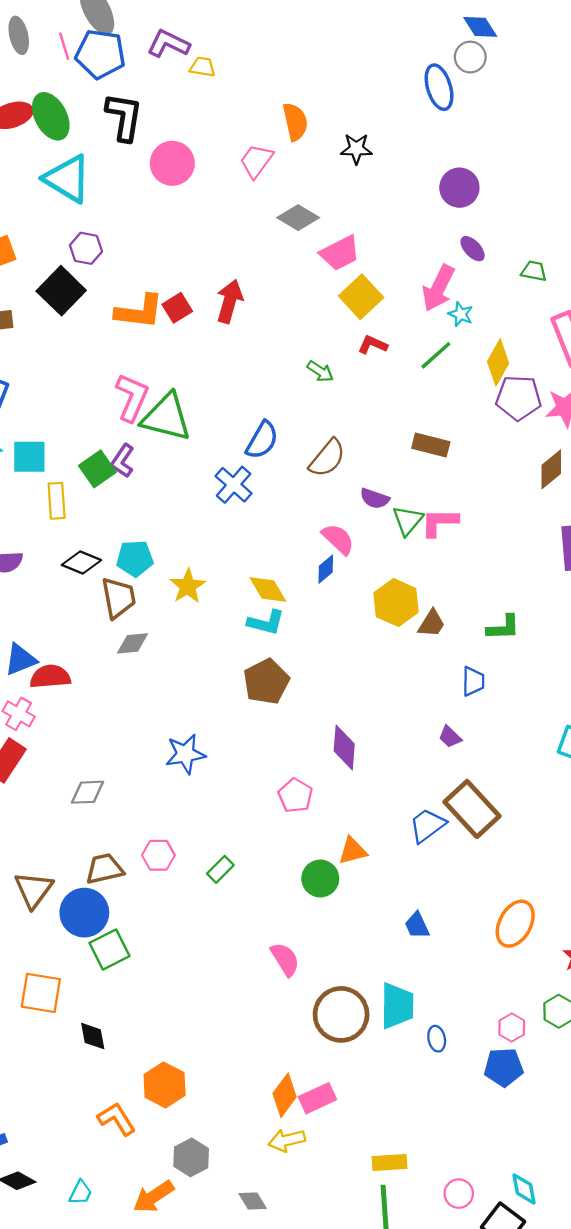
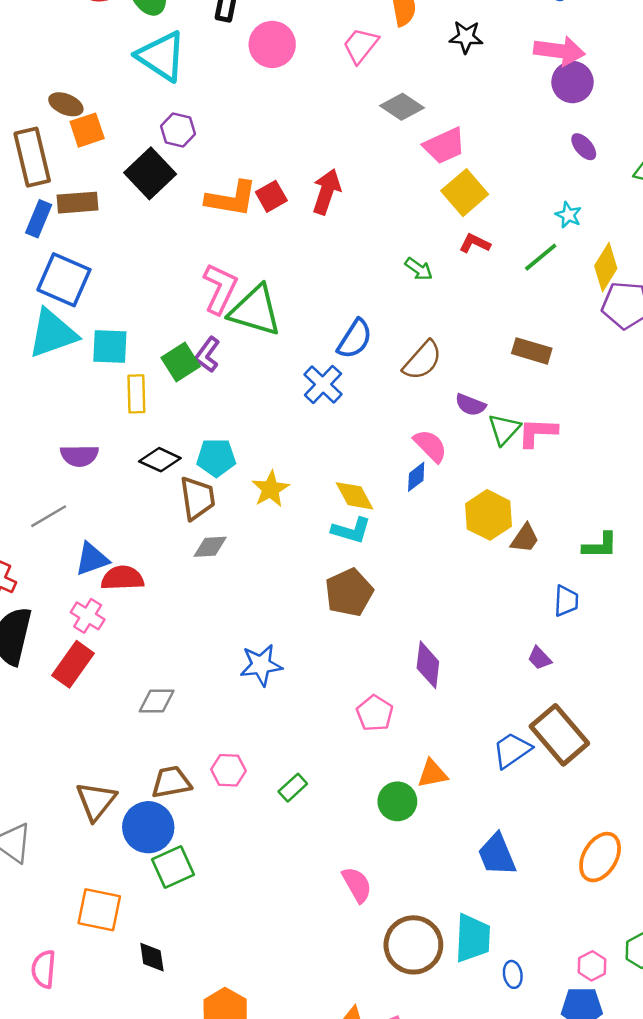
pink arrow: (438, 288) -> (559, 51), moved, turned -111
blue trapezoid: (417, 925) -> (497, 855), size x1.5

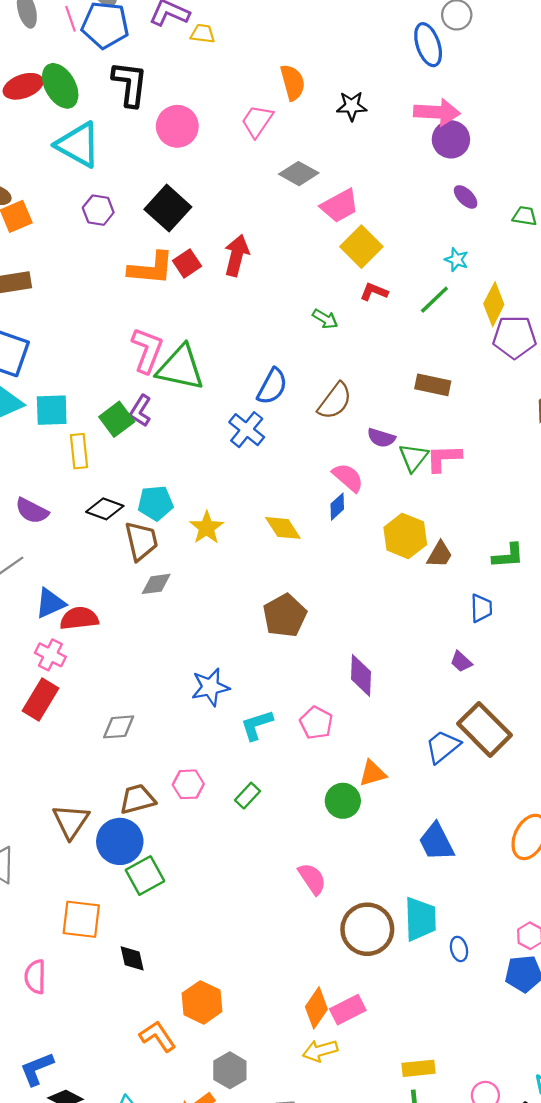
black square: (150, 173) -> (168, 208), moved
purple semicircle: (79, 456) -> (32, 511), turned 32
cyan L-shape: (351, 530) -> (257, 725), moved, turned 150

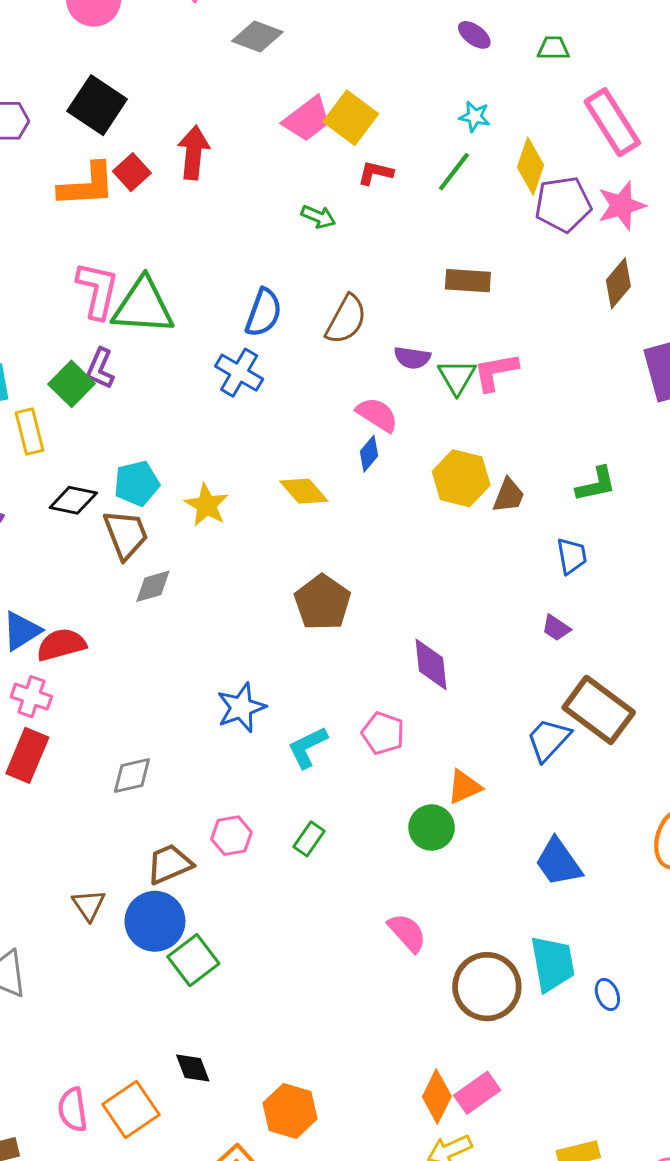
pink trapezoid: (340, 206) -> (307, 119), moved
brown triangle: (71, 821) -> (89, 905), size x0.7
orange square: (81, 919) -> (131, 1109), moved, turned -33

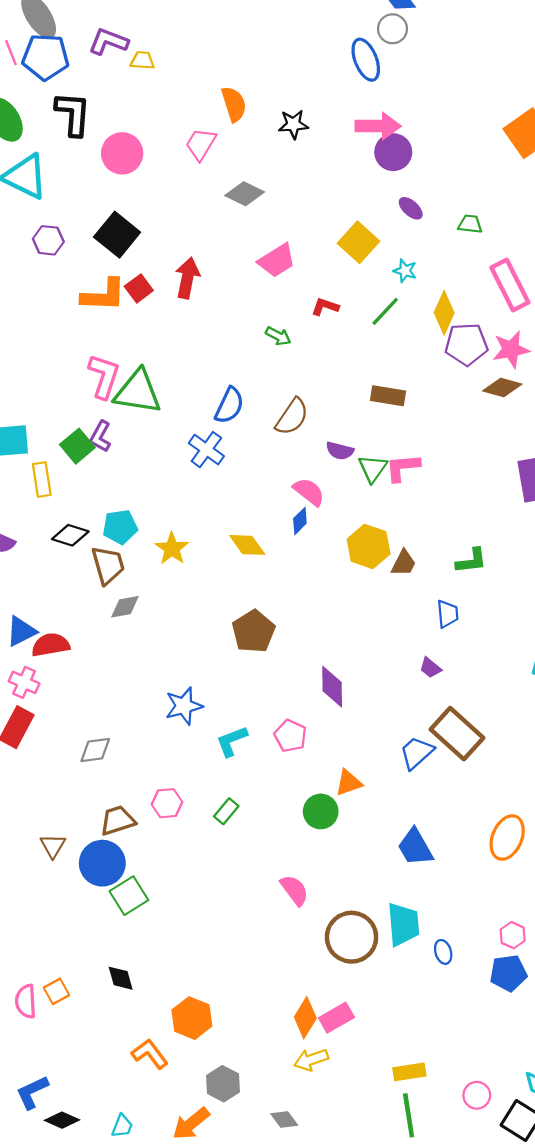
yellow square: (351, 118) -> (358, 242), moved
brown diamond: (618, 283) -> (502, 388), moved, turned 60
orange square: (131, 1109) -> (57, 991), moved, size x0.6

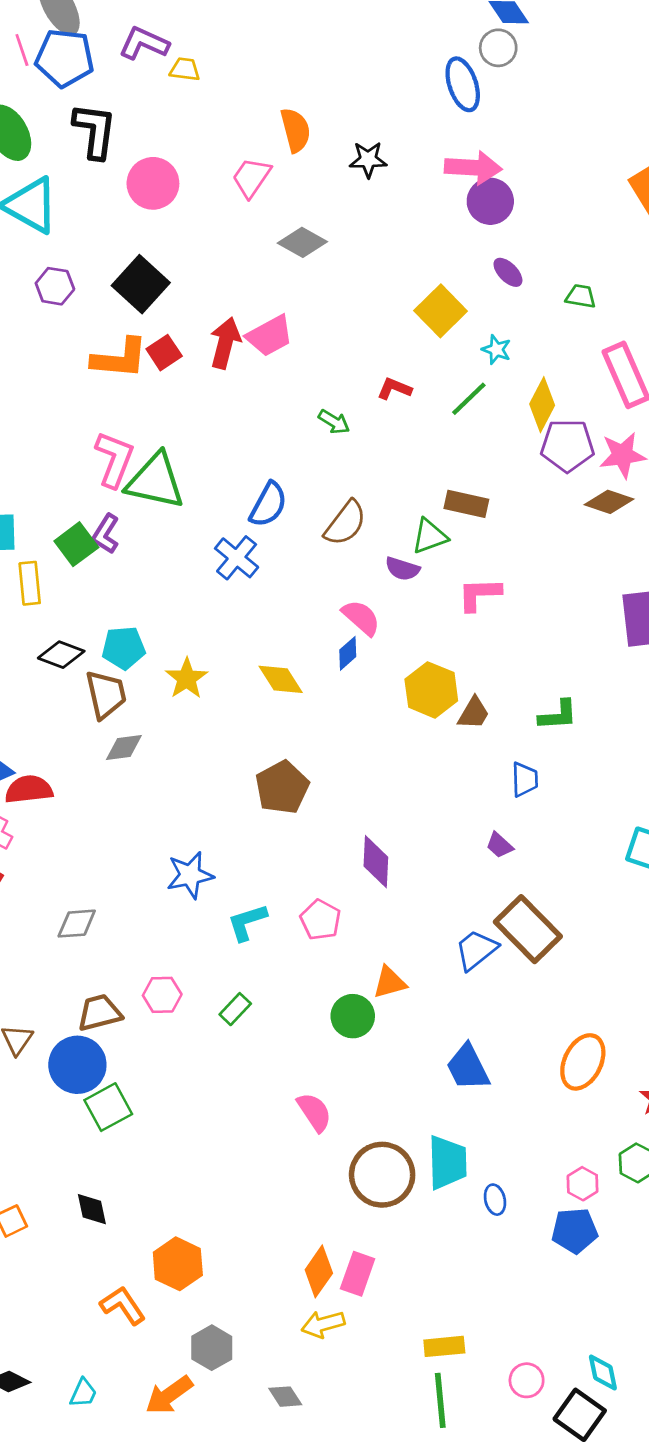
pink trapezoid: (277, 261) -> (270, 336), moved
green triangle: (373, 469) -> (430, 536), moved, turned 32
pink rectangle: (336, 1018) -> (358, 1274), turned -44

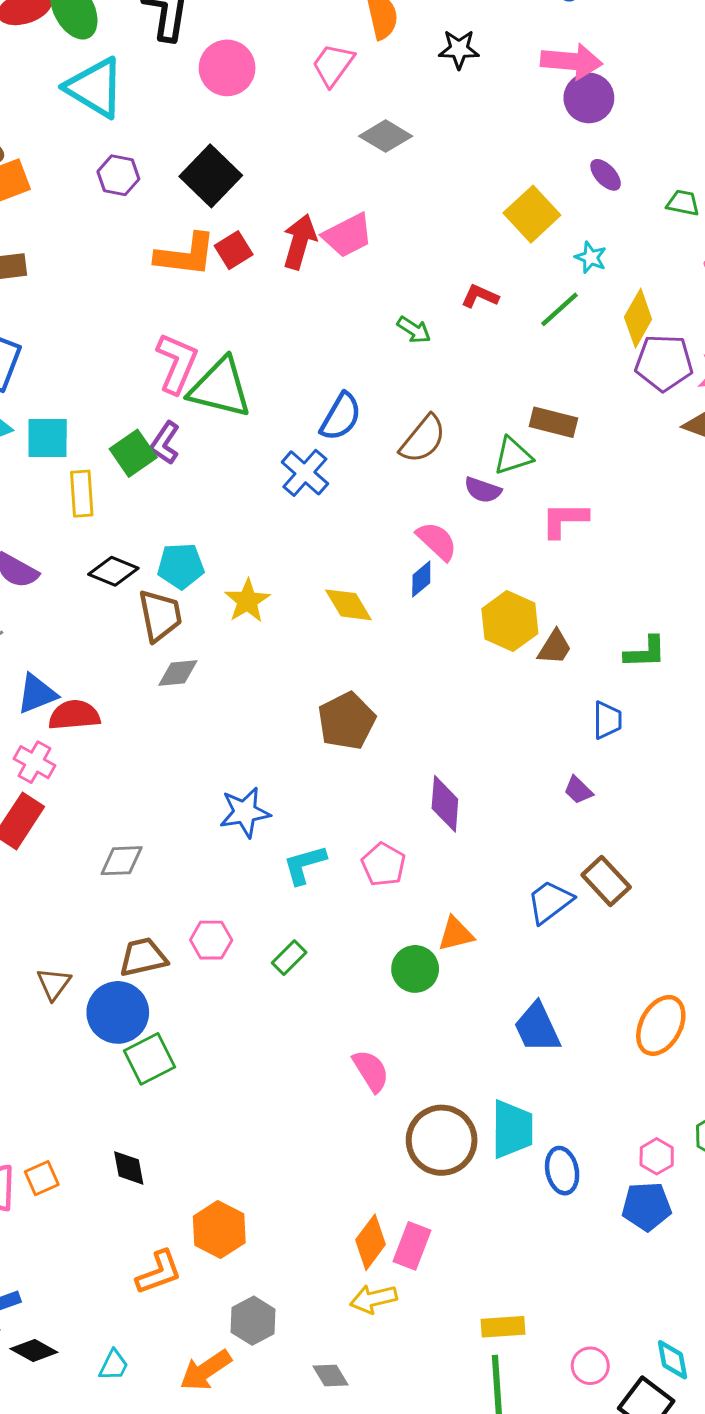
brown rectangle: (528, 929) -> (606, 881), size x0.7
blue ellipse: (495, 1200) -> (562, 1171), size x1.4
orange L-shape: (123, 1305) -> (159, 1272), turned 102

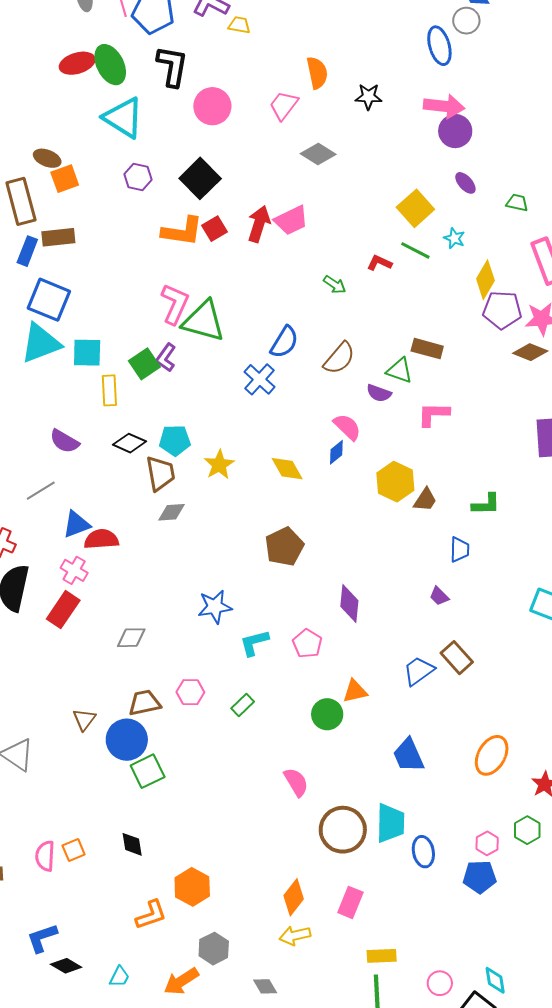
green line: (560, 309) -> (415, 250), moved, turned 68
green triangle: (513, 456) -> (400, 371), turned 36
pink rectangle: (412, 1246) -> (350, 902), moved

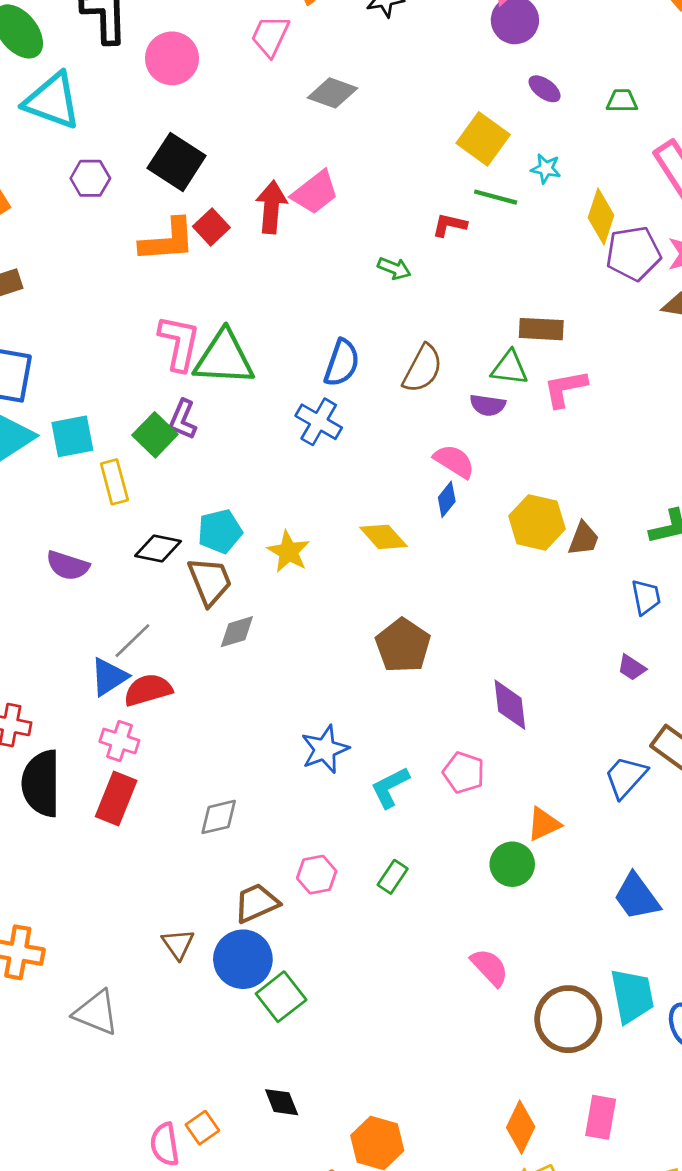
pink L-shape: (433, 414) -> (565, 389), moved
gray line: (41, 491) -> (132, 641), moved

